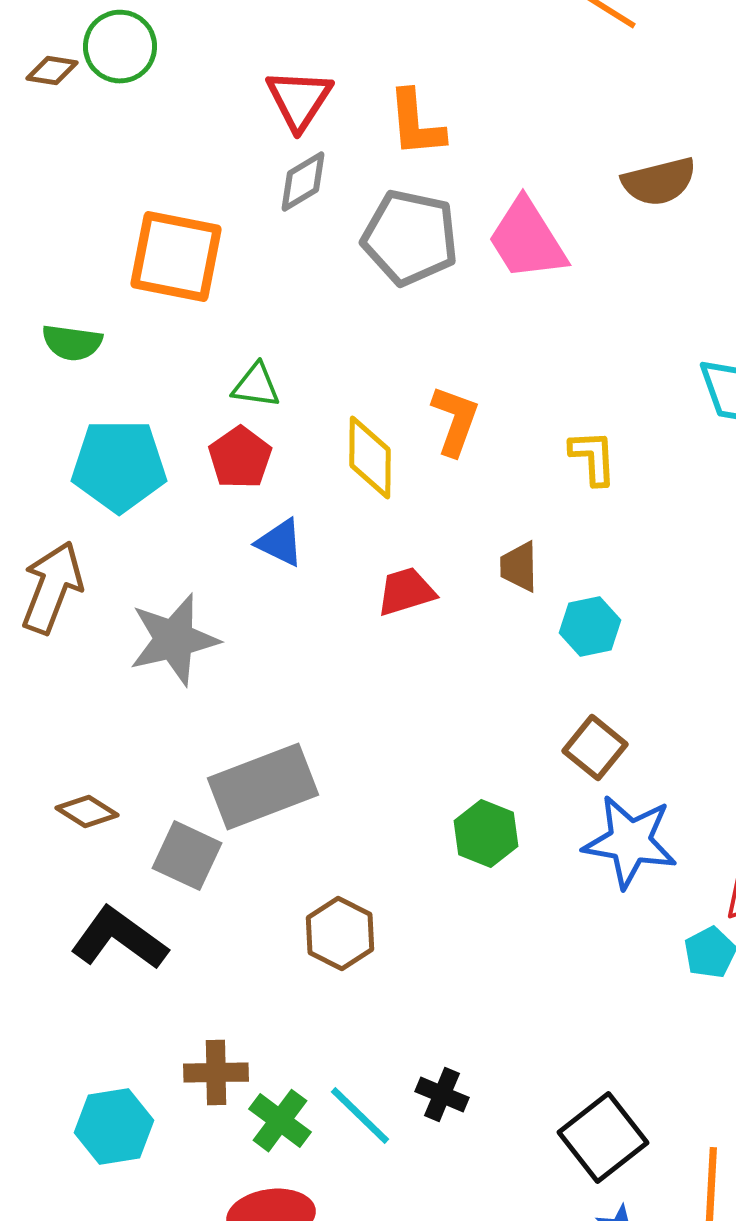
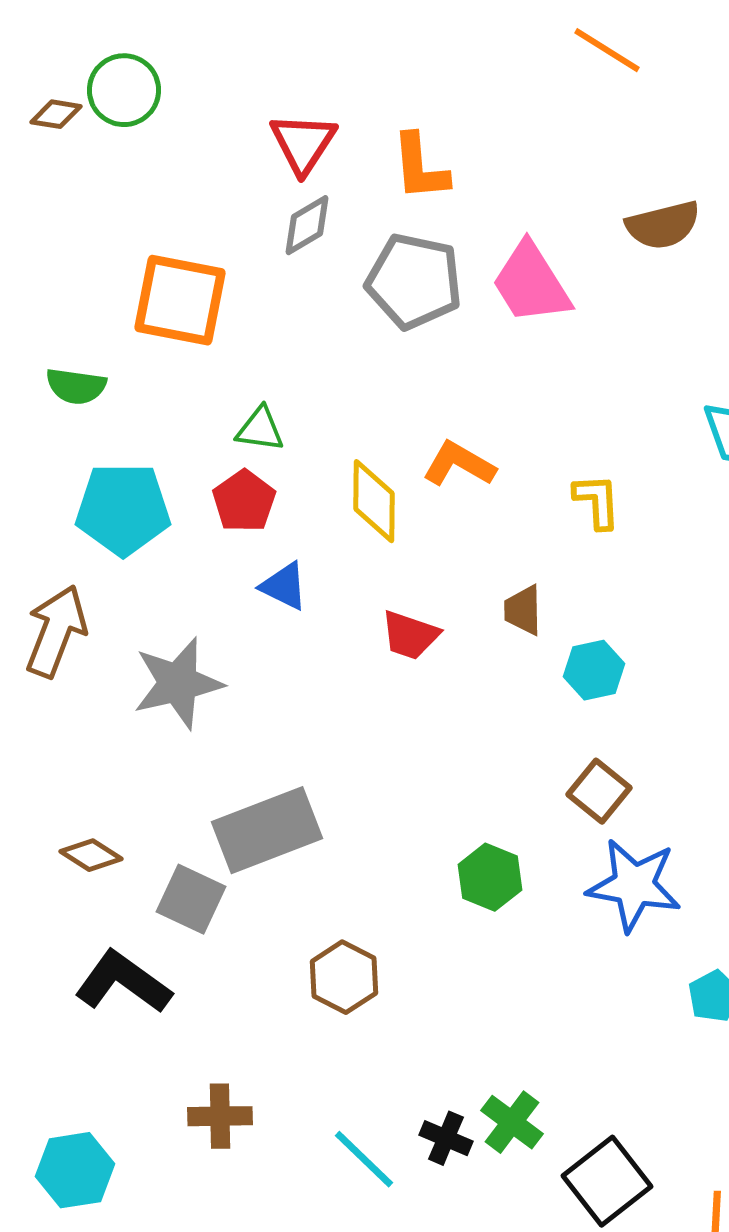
orange L-shape: (455, 421) -> (459, 464), turned -80
red trapezoid: (406, 592) -> (410, 635), turned -144
green cross: (280, 1121) -> (512, 1122), moved
cyan hexagon: (114, 1127) -> (75, 1170), moved

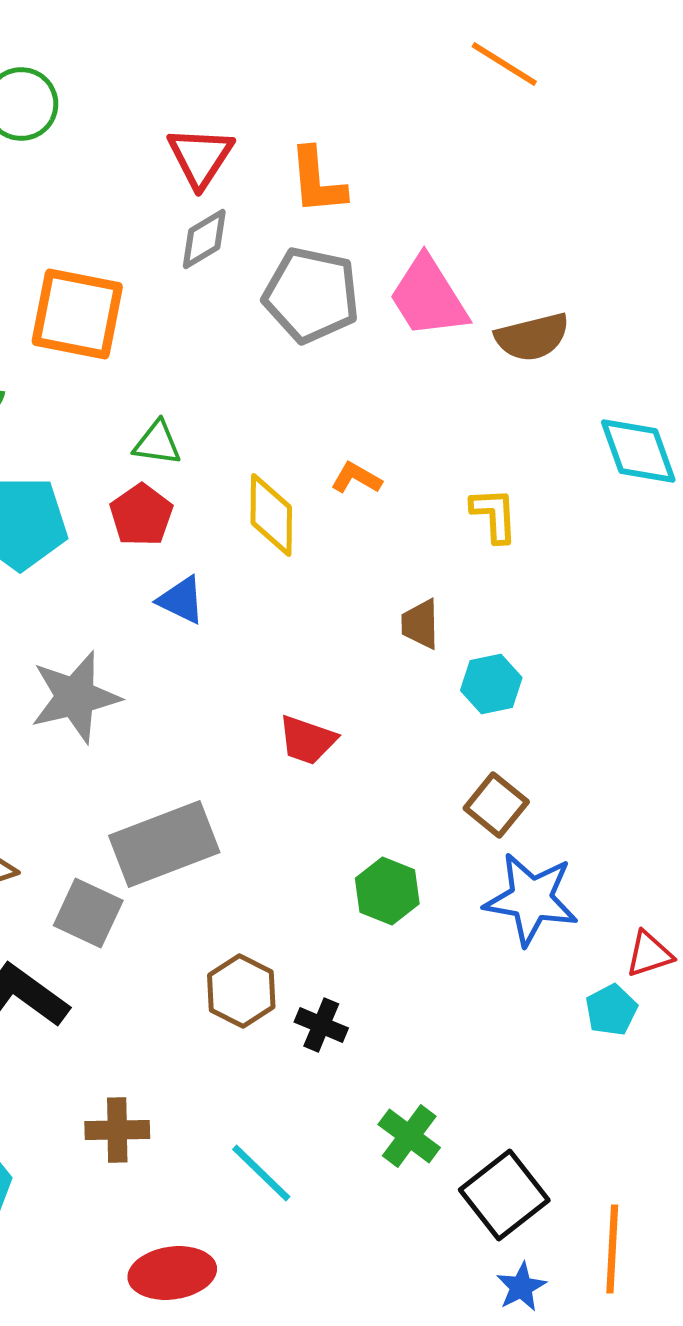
brown semicircle: (663, 225) -> (532, 337), moved
orange L-shape: (459, 464) -> (356, 478), size x0.7
red trapezoid: (410, 635) -> (307, 740), moved
black cross: (446, 1138) -> (321, 1025), moved

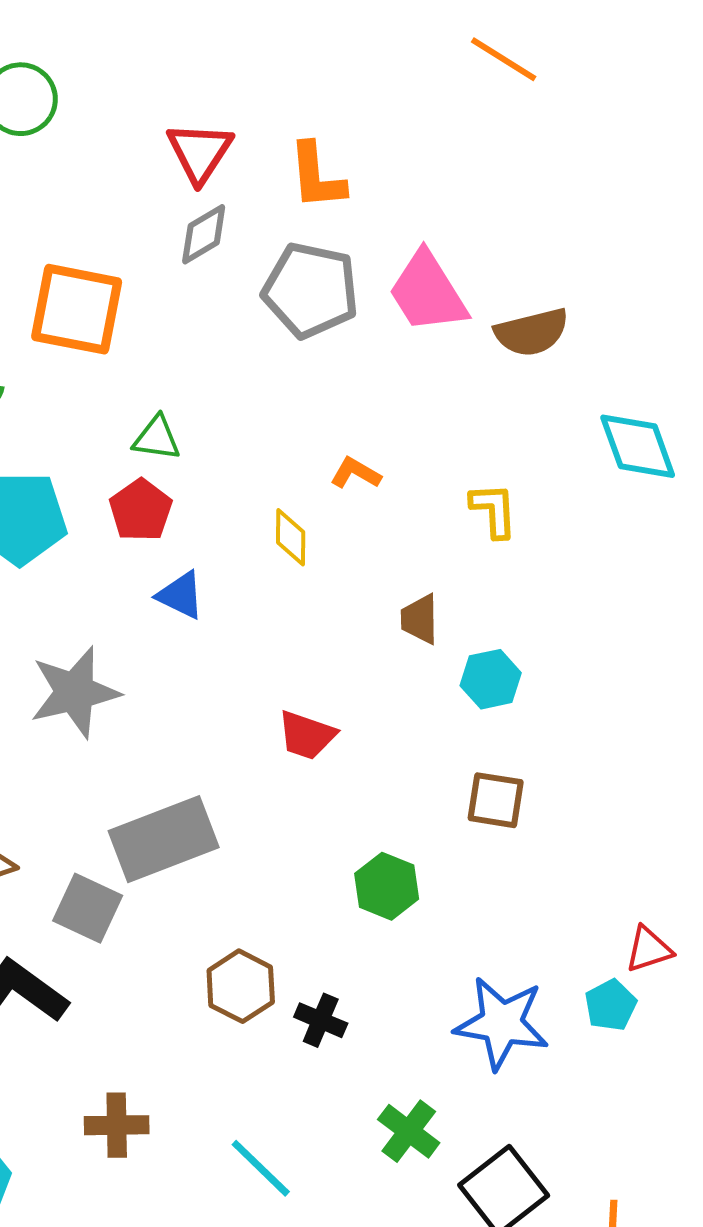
yellow diamond: (271, 515) -> (291, 537), moved, size x0.7
brown square: (496, 805) -> (496, 800), turned -30
blue star: (531, 899) -> (502, 1023), moved

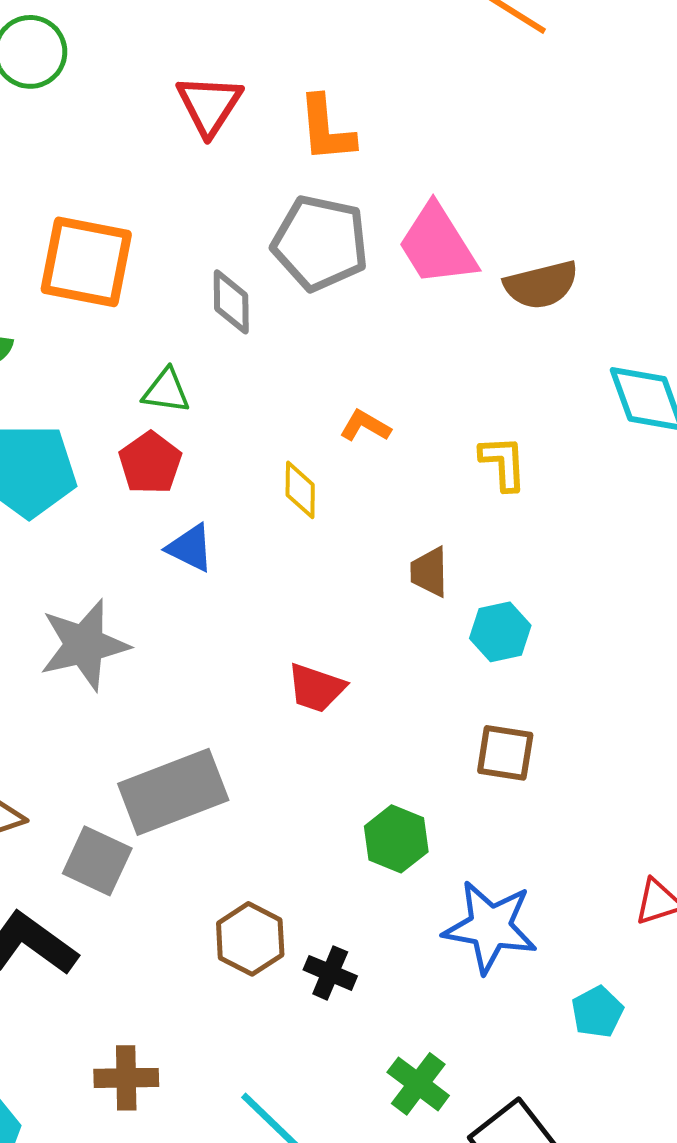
gray diamond: (204, 234) -> (231, 302), moved, turned -60
cyan pentagon: (611, 1005) -> (597, 1012), moved
blue star: (502, 1023) -> (490, 927), moved

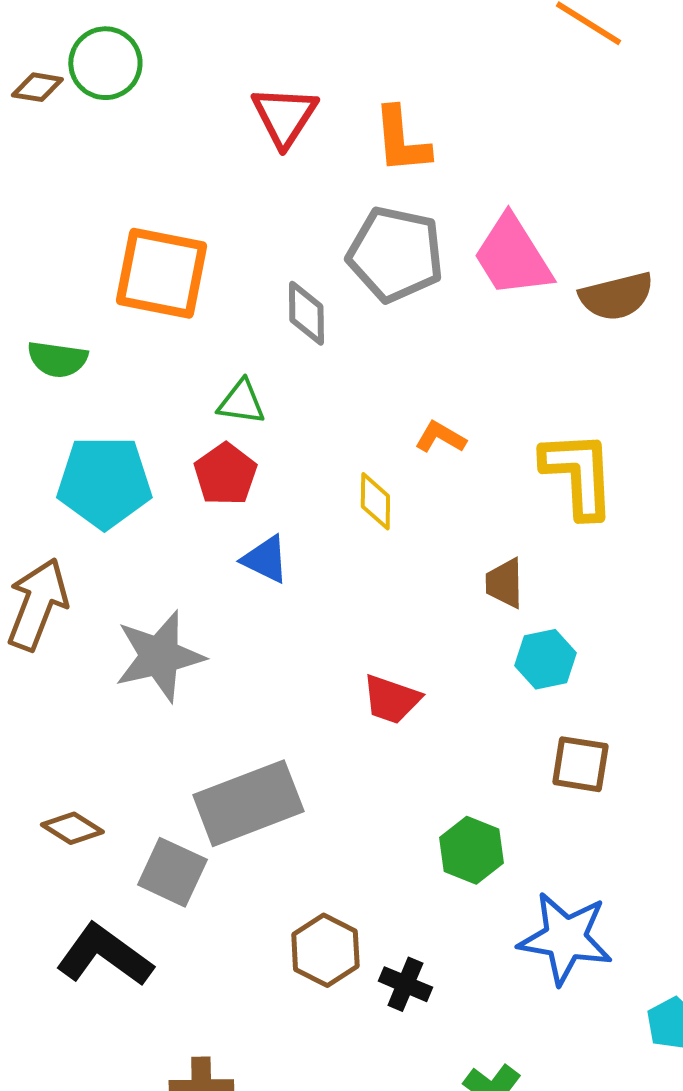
yellow L-shape: (503, 463) -> (578, 474), size x1.6
cyan hexagon: (500, 632) -> (545, 659), moved

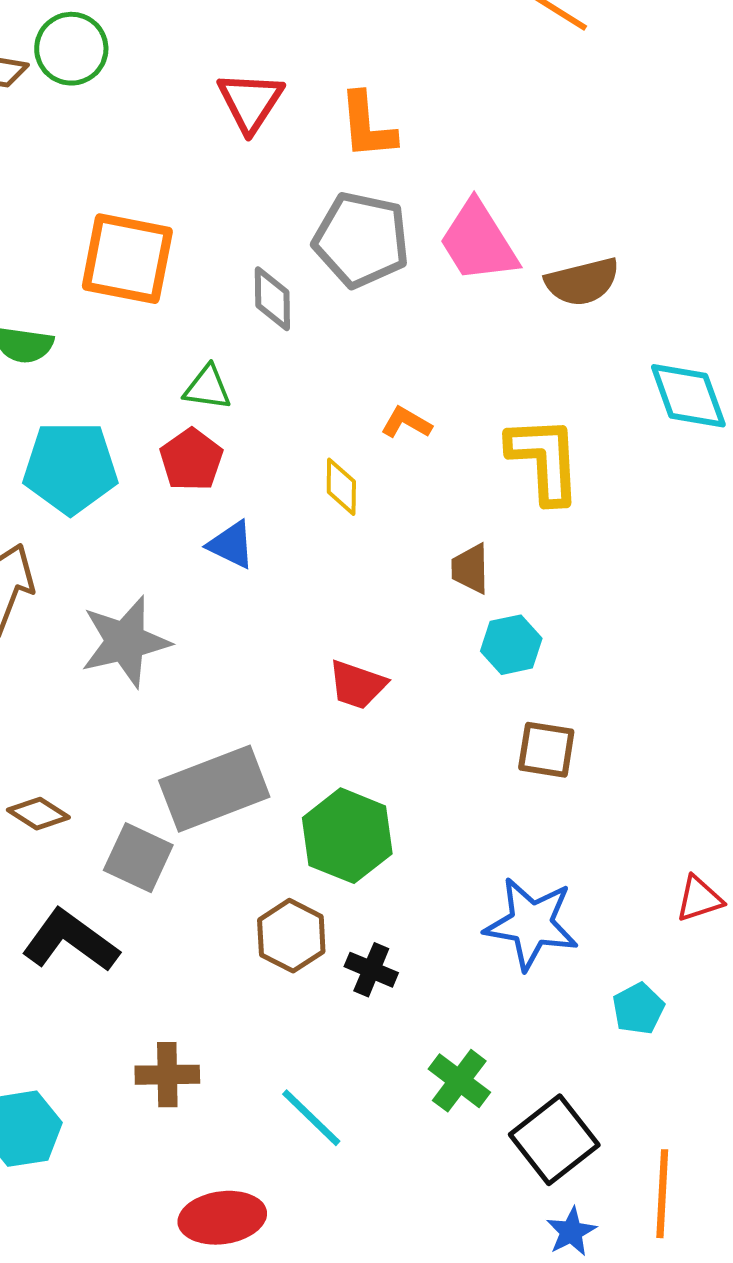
green hexagon: (471, 850) -> (347, 836), moved, size x1.4

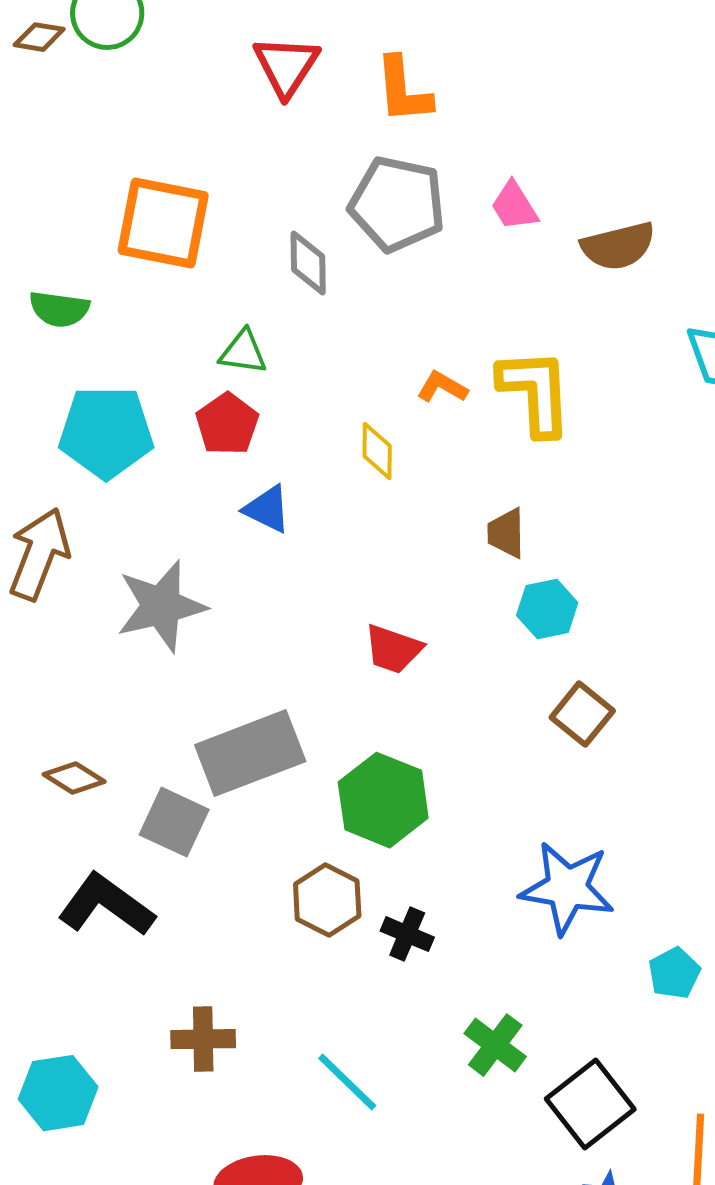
pink trapezoid: (478, 242) -> (514, 206), size x0.6
yellow L-shape: (544, 460) -> (535, 392), moved
brown square: (546, 750) -> (582, 714), turned 30

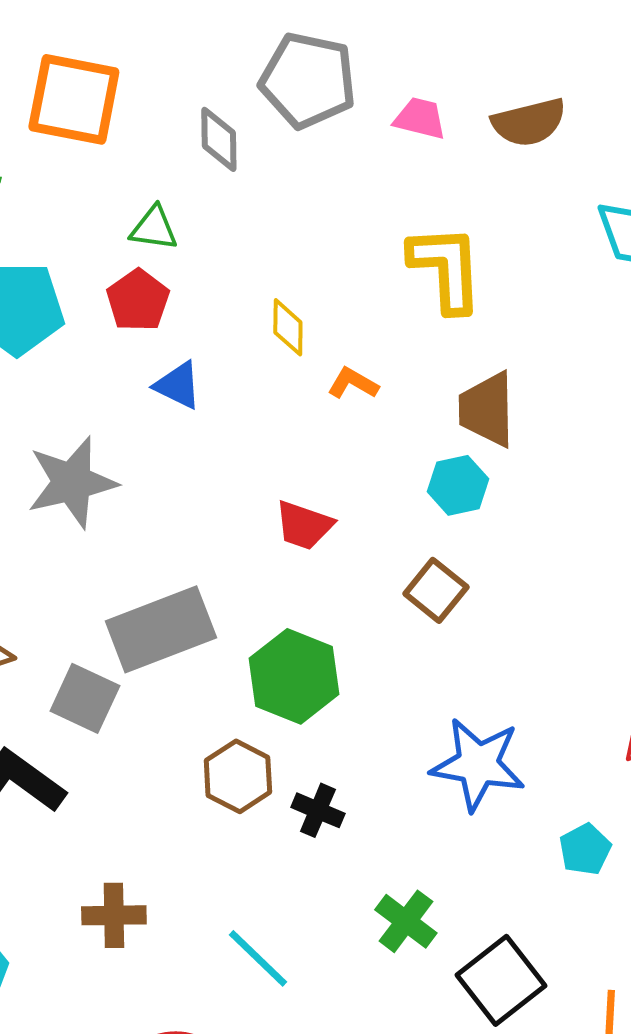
pink trapezoid: (514, 206) -> (420, 118), moved, turned 136
orange L-shape: (442, 387) -> (353, 383), moved
brown trapezoid: (506, 533) -> (487, 409), moved, size x1.5
brown square: (582, 714) -> (436, 590), moved

